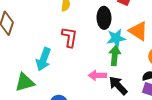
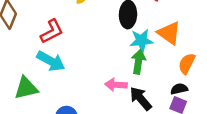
red L-shape: (69, 37) -> (52, 31), moved, turned 50
cyan arrow: (43, 59) -> (51, 61), turned -85

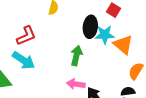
cyan star: (141, 40) -> (105, 35), moved
green arrow: (138, 62) -> (76, 56), moved

